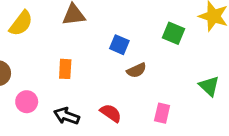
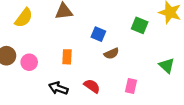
orange rectangle: (65, 69) -> (67, 57), moved
pink circle: (27, 102) -> (29, 62), moved

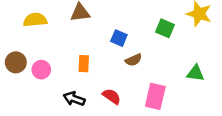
yellow semicircle: (24, 18) -> (35, 20), turned -132
green triangle: (167, 65) -> (195, 73), turned -35
pink rectangle: (131, 86) -> (155, 96), size x1.5

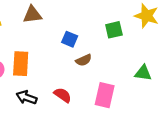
green square: (165, 28) -> (114, 30), turned -36
orange rectangle: (84, 64) -> (21, 64), moved, size x1.5

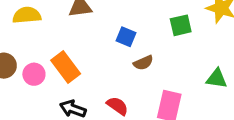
orange rectangle: (21, 64) -> (66, 67), turned -40

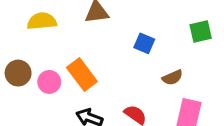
brown semicircle: (143, 63) -> (172, 78), moved

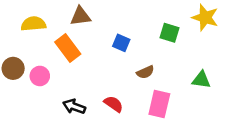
green square: (201, 31) -> (170, 33), turned 30
orange rectangle: (82, 75) -> (68, 48), moved

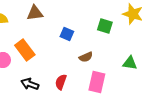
orange rectangle: (68, 48) -> (25, 50), moved
red semicircle: (114, 104) -> (61, 82), turned -105

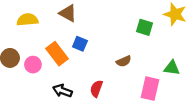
brown triangle: (35, 13) -> (68, 13), turned 36
blue square: (67, 34) -> (80, 44), moved
pink rectangle: (97, 82) -> (150, 89), moved

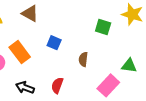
blue square: (80, 44) -> (54, 43), moved
brown semicircle: (124, 61) -> (83, 59), turned 120
pink rectangle: (150, 89) -> (108, 85), turned 30

